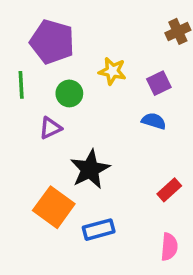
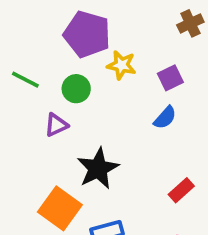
purple pentagon: (52, 42) -> (87, 34), moved
green line: (21, 85) -> (25, 80), turned -60
blue semicircle: (154, 121) -> (165, 118), turned 115

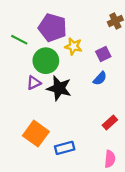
green line: (25, 80) -> (19, 40), moved
green circle: (76, 89) -> (46, 61), size x1.5
black star: (98, 168) -> (59, 88), moved, turned -30

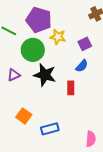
purple triangle: (34, 83) -> (14, 75), moved
red rectangle: (110, 122) -> (71, 88), moved, turned -48
orange square: (36, 134) -> (24, 116), size x0.7

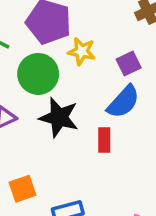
blue semicircle: (82, 66) -> (123, 102), size x1.5
orange square: (24, 116) -> (22, 189), turned 35

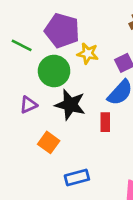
orange square: (22, 189) -> (49, 142), moved, turned -35

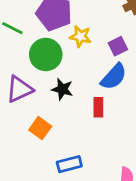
purple triangle: (28, 105) -> (19, 89), size x1.5
black star: (70, 105) -> (62, 89), size x0.7

